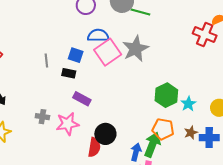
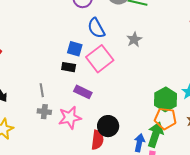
blue semicircle: (98, 35) -> (96, 28), turned -115
gray star: (135, 49) -> (134, 39), size x0.6
pink square: (108, 52) -> (100, 59), moved
gray line: (46, 61) -> (42, 90), moved
green hexagon: (166, 95) -> (166, 99), moved

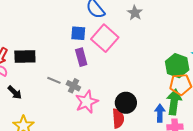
black rectangle: (69, 67) -> (25, 57), moved, size x1.5
gray line: (42, 90) -> (54, 80), turned -48
purple rectangle: (83, 92) -> (81, 57), moved, turned 60
gray cross: (44, 112) -> (73, 86), moved, turned 32

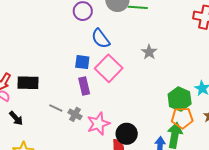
gray star: (135, 13) -> (149, 52), moved
pink star: (87, 102) -> (98, 124), moved

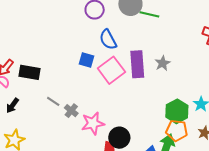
gray star: (149, 52) -> (163, 63), moved
purple rectangle: (84, 86) -> (137, 64), moved, size x1.5
black arrow: (16, 118) -> (12, 106), turned 70

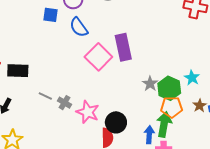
blue semicircle: (108, 40) -> (79, 27), moved
blue square: (86, 60) -> (51, 15), moved
gray star: (163, 63) -> (150, 84), moved
pink star: (93, 123) -> (88, 112), turned -30

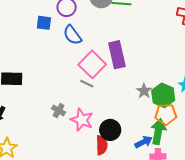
gray line: (45, 96) -> (87, 84), moved
blue arrow: (149, 135) -> (144, 142), turned 60

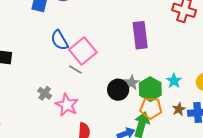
blue semicircle: (72, 35) -> (60, 40), moved
purple rectangle: (117, 55) -> (140, 35), moved
black circle: (110, 130) -> (118, 90), moved

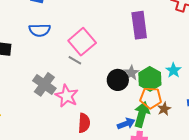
blue semicircle: (60, 40) -> (40, 30), moved, turned -60
gray cross: (45, 93) -> (44, 84), size x1.6
brown star: (179, 109) -> (164, 109), moved

